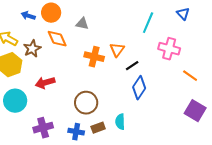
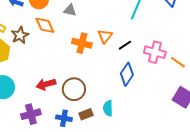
pink cross: (169, 49) -> (155, 52), moved
black line: (132, 66) -> (125, 45), moved
red arrow: (45, 83) -> (46, 84), moved

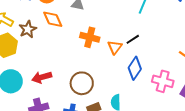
orange triangle: (105, 36) -> (115, 47), moved
pink cross: (155, 52) -> (163, 81), moved
red arrow: (46, 84) -> (42, 77), moved

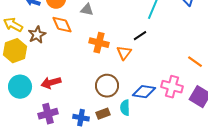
black line: (133, 39) -> (140, 36), moved
blue diamond: (135, 68) -> (144, 92), moved, turned 65
brown circle: (82, 83) -> (107, 86), moved

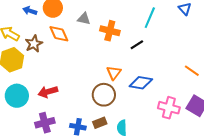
orange cross: (99, 43) -> (110, 31), moved
orange triangle: (124, 53) -> (114, 73), moved
pink cross: (172, 87) -> (169, 108), moved
blue diamond: (144, 92) -> (141, 83), moved
cyan semicircle: (125, 108) -> (122, 128), moved

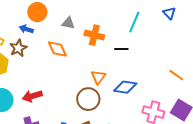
blue arrow: (30, 11) -> (26, 29), moved
orange diamond: (59, 34) -> (57, 49), moved
black line: (137, 45) -> (121, 49), turned 32

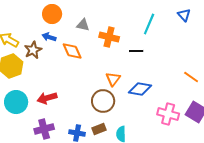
blue arrow: (26, 29) -> (49, 37), moved

